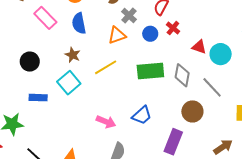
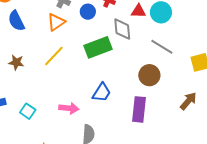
brown star: (73, 55) -> (16, 62), moved
gray diamond: (182, 75) -> (122, 29), moved
cyan square: (69, 83) -> (28, 111), moved, size x0.7

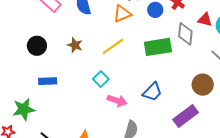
purple rectangle: (139, 109) -> (186, 116), turned 35
cyan square: (28, 111) -> (101, 79), moved

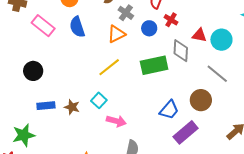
brown star: (75, 45) -> (72, 107), moved
blue trapezoid: (152, 92) -> (169, 110), moved

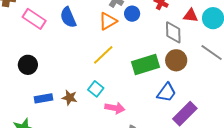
blue circle: (149, 28) -> (132, 14), moved
green rectangle: (154, 65) -> (145, 65), moved
brown circle: (201, 100) -> (176, 60), moved

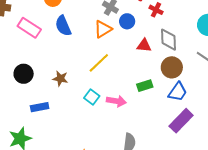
red triangle: (191, 16) -> (144, 45), moved
green rectangle: (145, 65) -> (145, 86), moved, size x0.6
blue trapezoid: (167, 92) -> (178, 92), moved
brown star: (70, 98) -> (60, 78), moved
pink arrow: (115, 108) -> (116, 101), moved

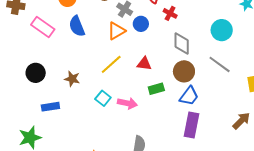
red triangle: (144, 45) -> (144, 64), moved
purple rectangle: (181, 121) -> (191, 125), turned -35

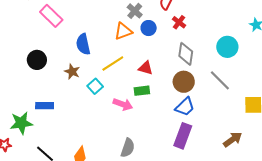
blue semicircle: (77, 26) -> (83, 44), moved
green rectangle: (156, 89) -> (142, 91), moved
cyan square: (103, 98) -> (95, 86), moved
blue rectangle: (50, 107) -> (45, 106), moved

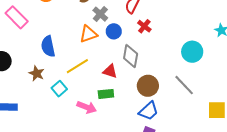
gray diamond: (186, 54) -> (131, 56), moved

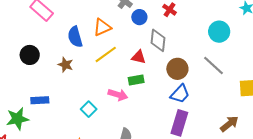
orange triangle: (88, 34) -> (102, 27), moved
cyan square: (59, 89) -> (89, 109), moved

